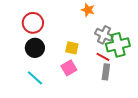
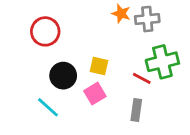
gray cross: (104, 35) -> (147, 19), moved, turned -30
black circle: (35, 48) -> (63, 76), moved
gray rectangle: (106, 72) -> (136, 110), moved

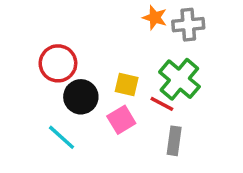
red circle: (45, 31) -> (58, 63), moved
green cross: (162, 62) -> (179, 79), moved, turned -36
red line: (142, 78) -> (162, 104), moved

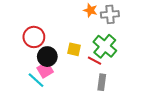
pink square: (121, 120) -> (45, 70), moved

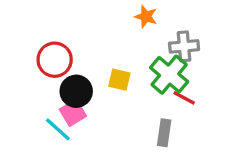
gray cross: (110, 14) -> (184, 46), moved
red line: (95, 61) -> (184, 98), moved

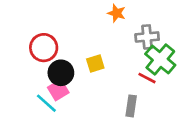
green cross: (169, 75) -> (160, 60), moved
yellow square: (119, 80) -> (95, 63), turned -30

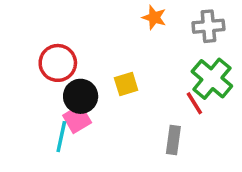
gray cross: (147, 37) -> (208, 26), moved
red line: (147, 78) -> (194, 103), turned 30
cyan line: (46, 103) -> (61, 137), turned 60

